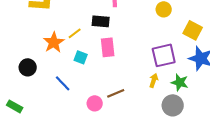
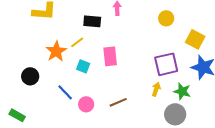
black rectangle: (101, 21) -> (92, 21), moved
pink circle: (95, 103) -> (86, 104), moved

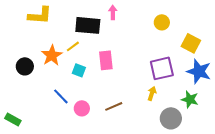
black rectangle: (92, 21) -> (88, 25), size x1.4
black circle: (30, 76) -> (25, 66), moved
green star: (182, 91) -> (190, 99), moved

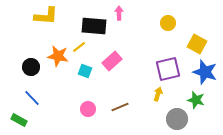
orange star: (52, 55) -> (58, 56), turned -30
pink rectangle: (106, 60) -> (112, 61), turned 54
blue line: (61, 96) -> (32, 98), moved

